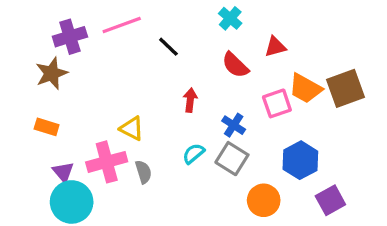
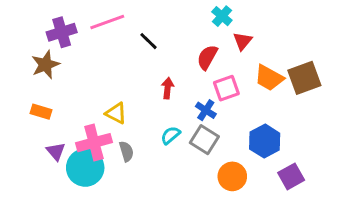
cyan cross: (230, 18) -> (222, 16), moved
red triangle: (275, 47) -> (243, 41), turned -36
red semicircle: (235, 65) -> (207, 57), turned 75
pink square: (277, 103) -> (226, 88), moved
cyan circle: (72, 202) -> (85, 168), moved

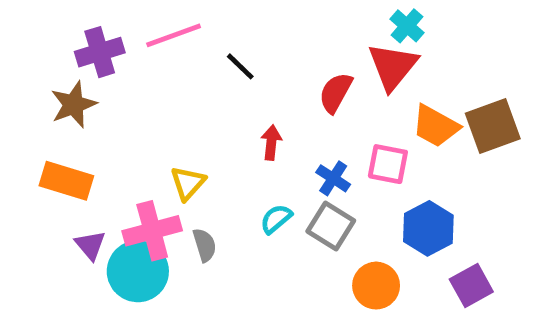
cyan cross: (222, 16) -> (407, 26), moved
red triangle: (243, 41) -> (393, 66), size x1.6
pink square: (226, 88) -> (388, 164), moved, turned 30
orange rectangle: (41, 112) -> (66, 181), size x1.5
yellow triangle: (116, 113) -> (188, 183), turned 45

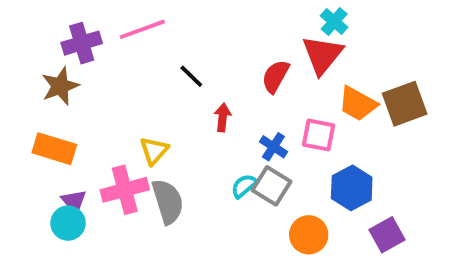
black line: (240, 66) -> (191, 76), moved
cyan semicircle: (276, 219) -> (244, 186), moved
gray semicircle: (205, 245) -> (168, 202), size x1.6
cyan circle: (138, 271) -> (68, 223), moved, size x0.7

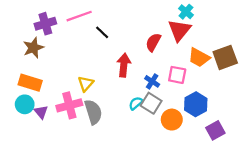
black line: (191, 76) -> (102, 32), moved
red arrow: (223, 117) -> (124, 65), size x1.5
cyan circle: (68, 223) -> (25, 104), moved
orange circle: (309, 235) -> (172, 120), moved

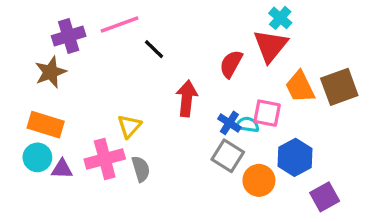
orange trapezoid: (199, 57) -> (300, 87), turned 35
cyan semicircle: (136, 103) -> (247, 125), moved, turned 48
purple triangle: (41, 112) -> (62, 169), turned -48
gray semicircle: (93, 112) -> (141, 169), size x0.7

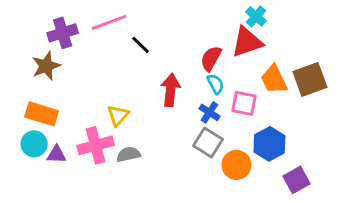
red triangle: (270, 46) -> (247, 42), turned 32
cyan semicircle: (247, 125) -> (215, 84), moved, turned 54
gray semicircle: (141, 169) -> (129, 154), turned -85

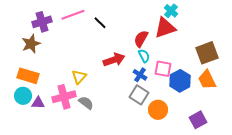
black line: (141, 45) -> (100, 23), moved
orange trapezoid: (274, 79) -> (207, 80), moved
red arrow: (171, 90) -> (114, 60), turned 65
blue hexagon: (269, 144) -> (180, 81), moved
gray semicircle: (129, 154) -> (86, 103), turned 49

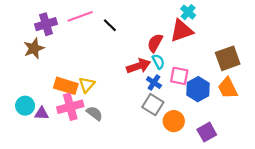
red arrow: (114, 60) -> (139, 66), moved
orange rectangle: (28, 76) -> (66, 86), moved
purple square: (198, 120) -> (207, 132), moved

